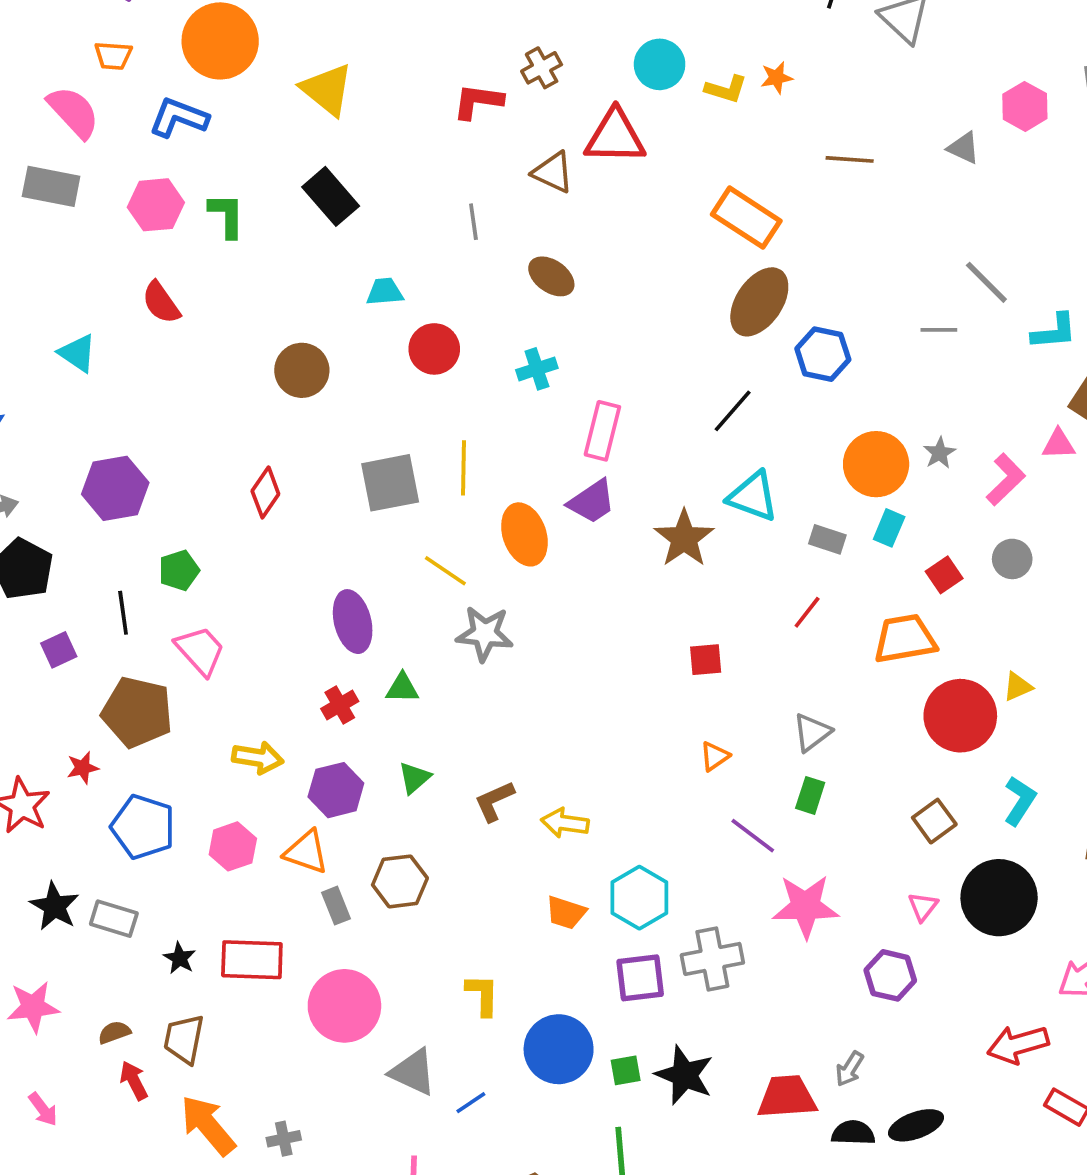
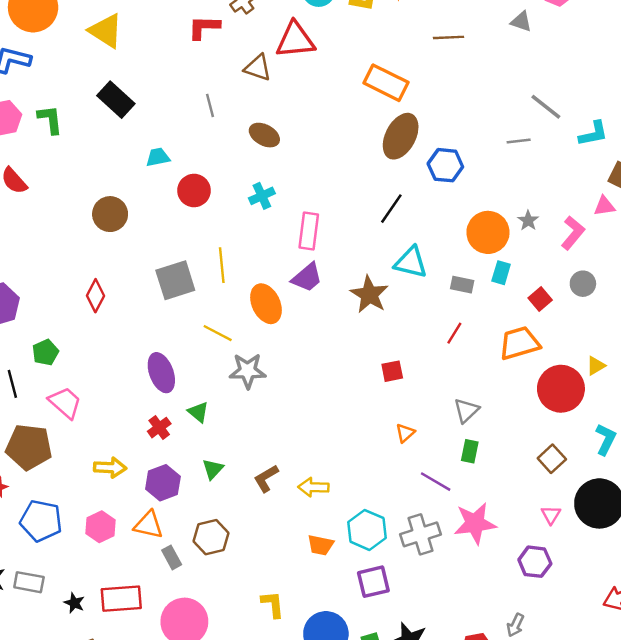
green triangle: (402, 688) -> (198, 412), turned 45
gray cross: (712, 959) -> (420, 534), moved

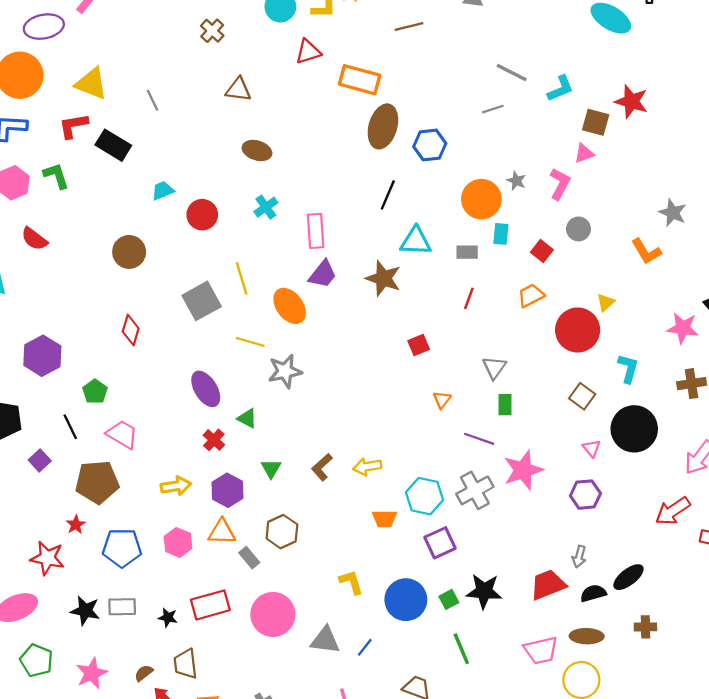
red L-shape: (204, 27) -> (73, 126), moved
red triangle: (295, 40) -> (308, 52), moved, size x0.7
gray line: (210, 105) -> (153, 100), moved
orange trapezoid: (519, 343) -> (531, 296), size x0.7

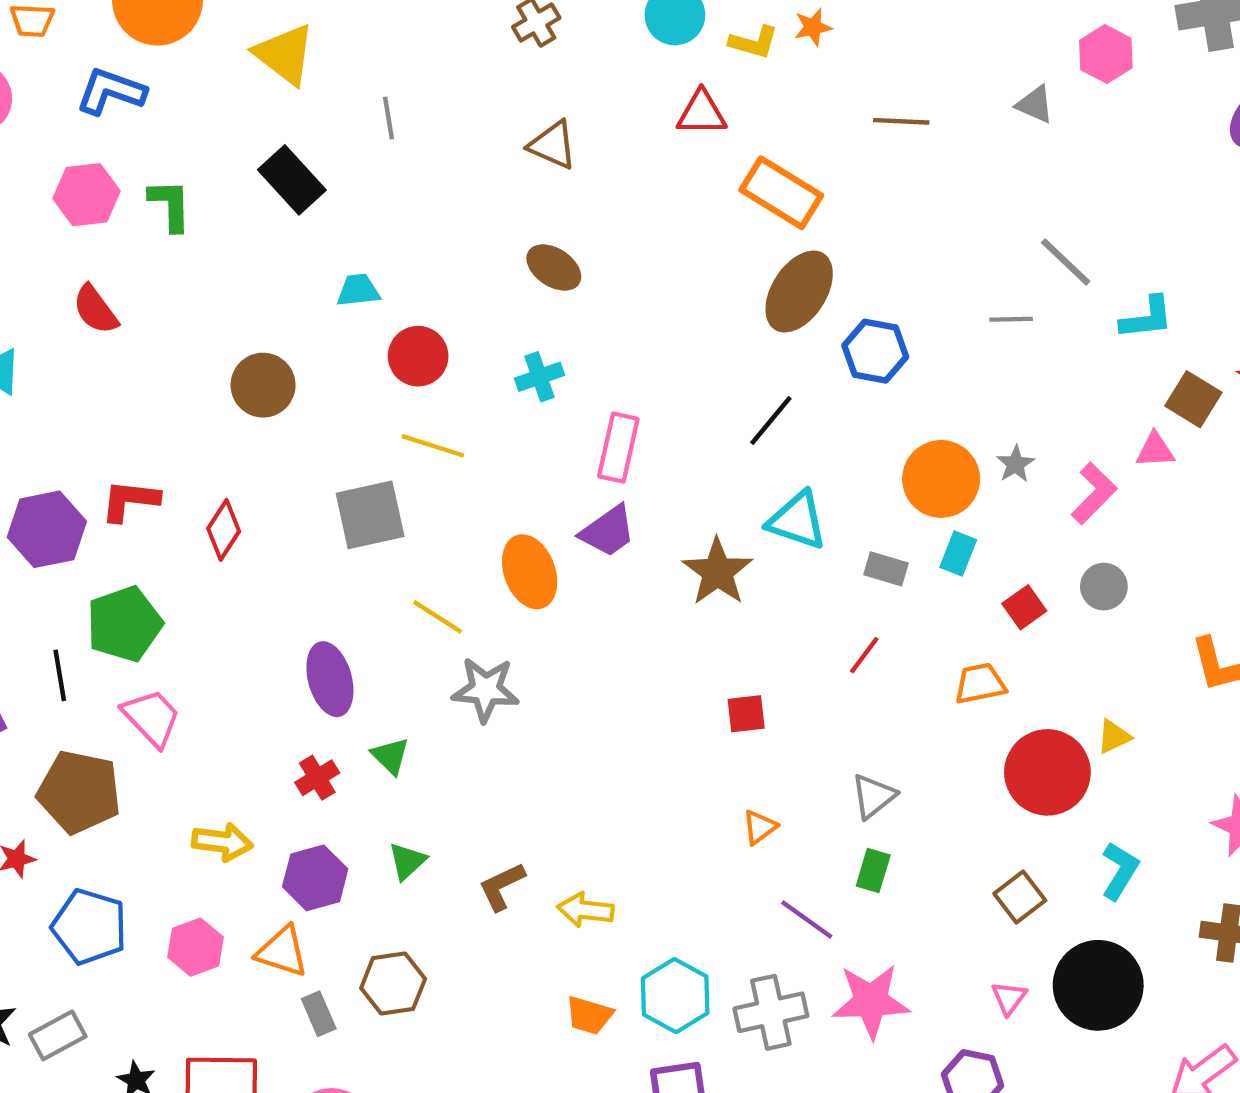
red L-shape: (73, 126) -> (130, 500), moved
yellow line: (242, 278) -> (433, 446), moved, turned -72
green pentagon: (95, 392) -> (124, 624), size x1.6
gray rectangle: (122, 607) -> (58, 1035), turned -44

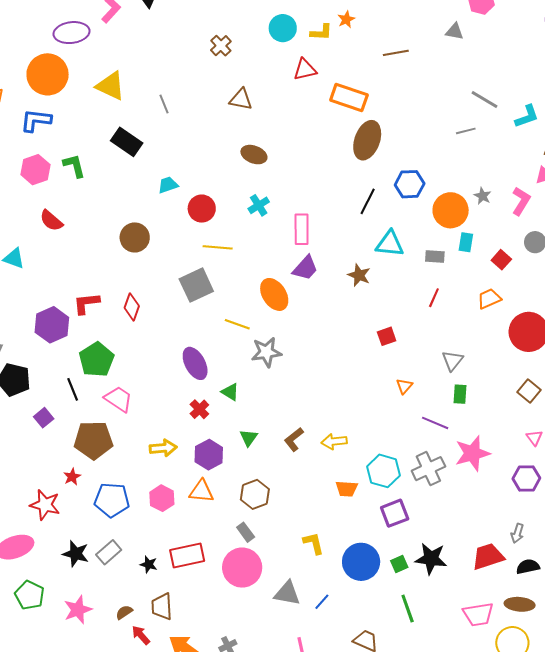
blue hexagon: (875, 351) -> (410, 184), moved
brown star: (717, 572) -> (359, 275), size x0.7
gray rectangle: (319, 1014) -> (246, 532), moved

